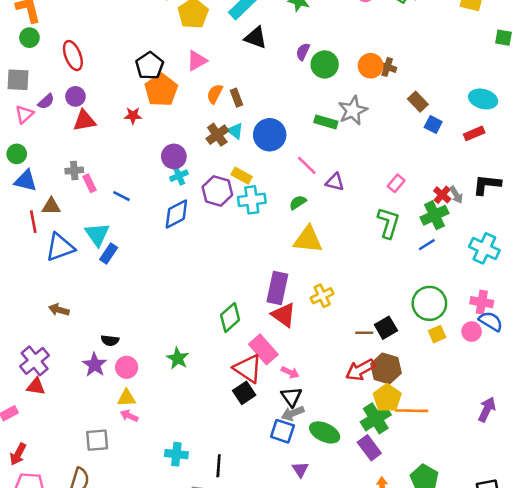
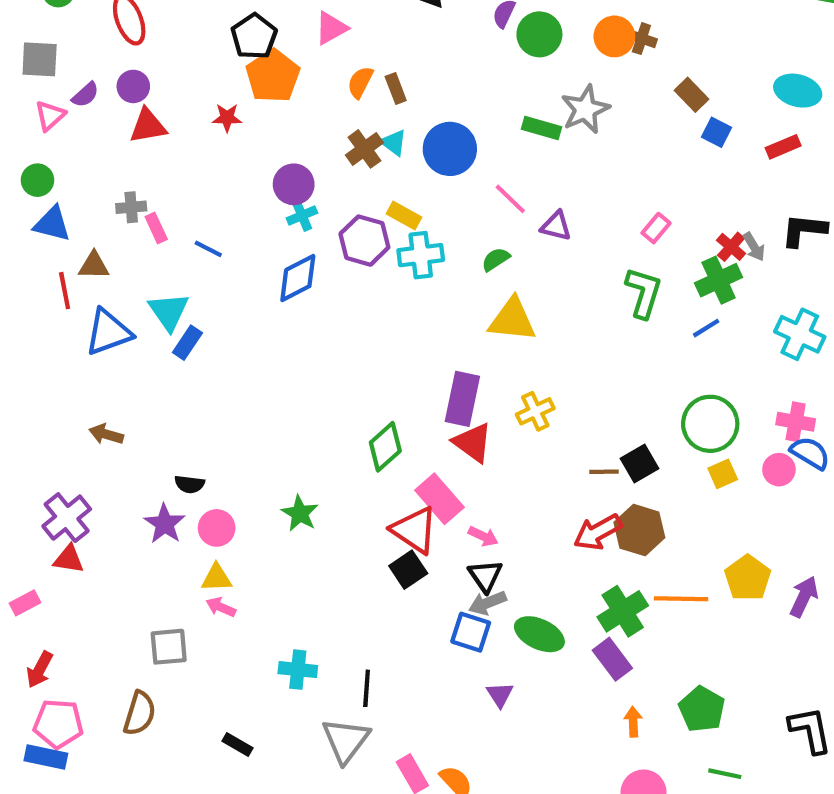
yellow pentagon: (387, 398) -> (748, 578), moved

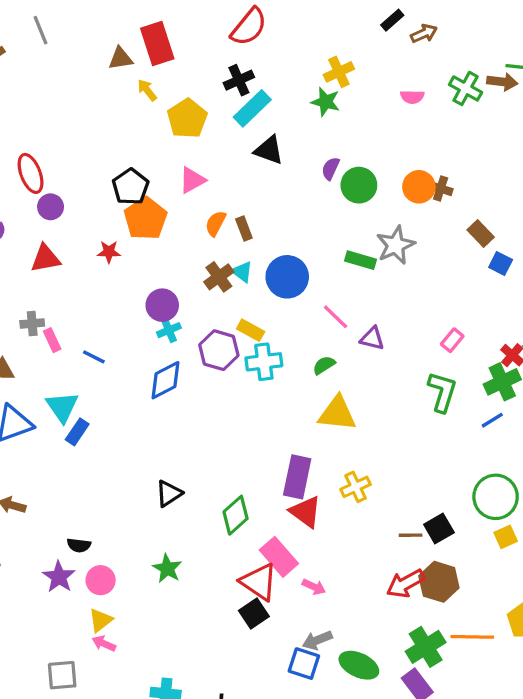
purple circle: (133, 86) -> (51, 207), moved
black triangle: (485, 576) -> (169, 494), moved, turned 32
yellow triangle: (217, 578) -> (101, 620), turned -36

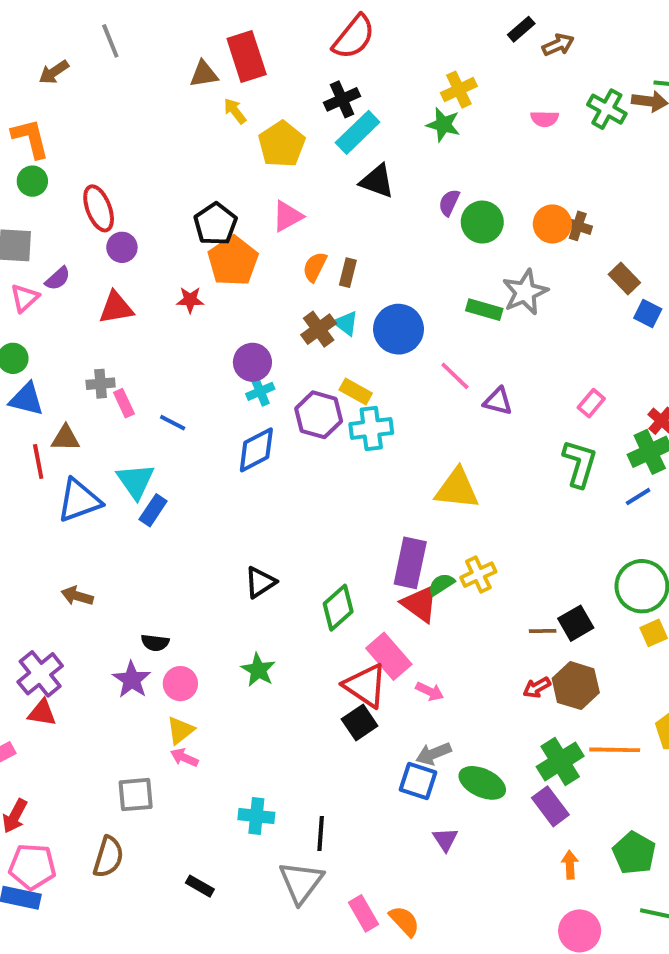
brown rectangle: (244, 228) -> (348, 273), turned 35
green semicircle: (324, 365) -> (441, 584), moved
red arrow: (406, 584) -> (537, 687), size x0.6

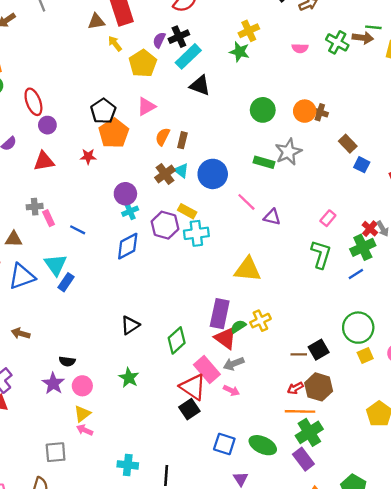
purple semicircle: (449, 203) -> (159, 40), moved
orange line: (615, 750) -> (300, 411), moved
gray arrow: (434, 754) -> (234, 364), moved

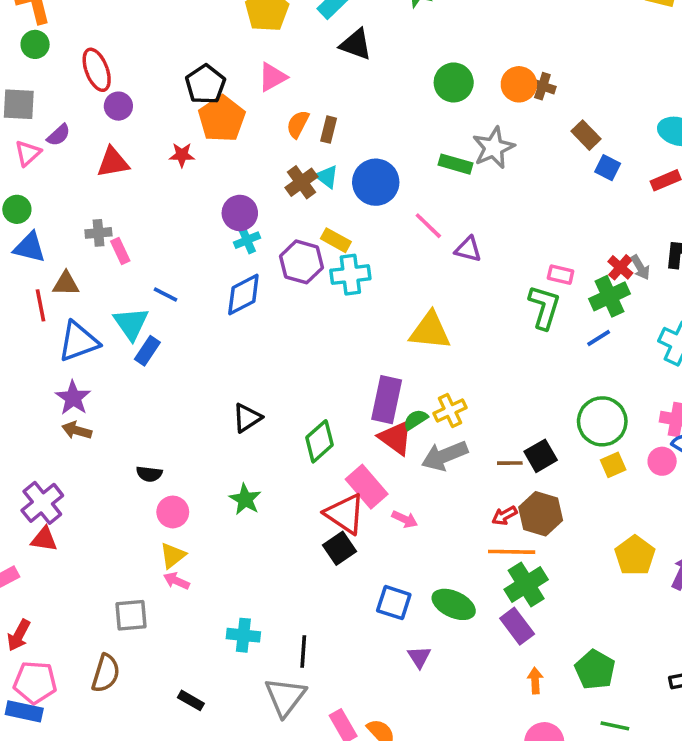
pink rectangle: (328, 218) -> (561, 275), moved, turned 63
blue line: (78, 230) -> (166, 295), moved
gray arrow: (234, 364) -> (445, 456), moved, size x1.4
purple star: (53, 383) -> (73, 398), moved

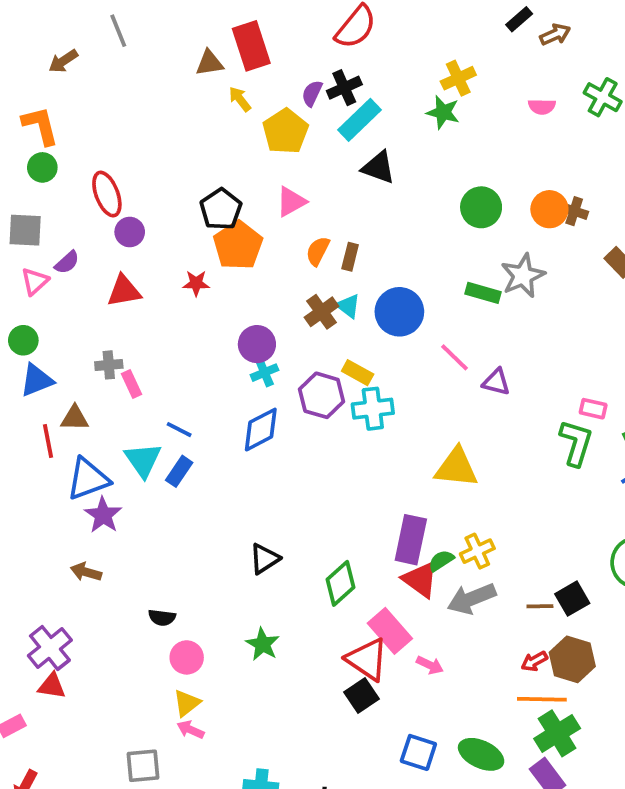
blue triangle: (30, 247) -> (37, 380), turned -36
blue rectangle: (147, 351) -> (179, 471), moved
purple star: (73, 398) -> (103, 515), moved

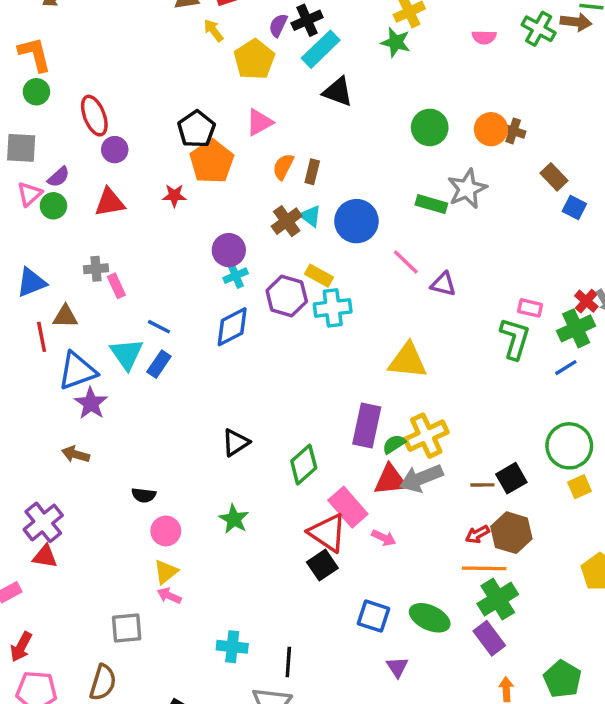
green circle: (23, 340) -> (53, 206), moved
yellow cross: (477, 551) -> (426, 436), size x1.4
red triangle: (420, 580) -> (391, 480), moved, turned -42

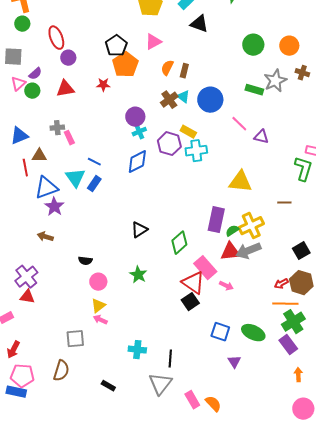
brown cross: (513, 131) -> (302, 73), moved
brown line: (482, 485) -> (284, 203), moved

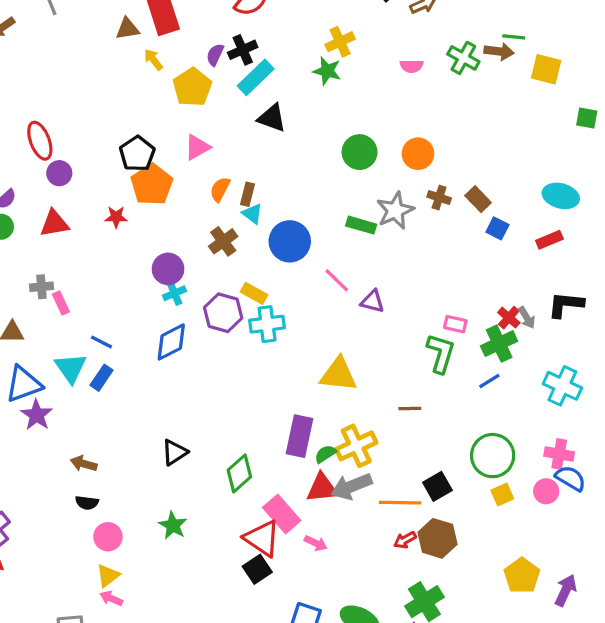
cyan triangle: (183, 97) -> (252, 214), moved
brown arrow: (45, 237) -> (84, 464), moved
orange line: (285, 304) -> (400, 503), moved

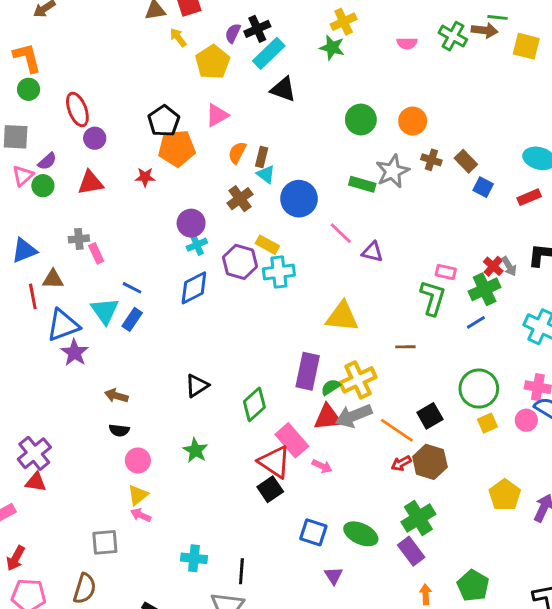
orange pentagon: (152, 185) -> (177, 148), turned 30
orange line: (400, 503) -> (397, 430), turned 33

